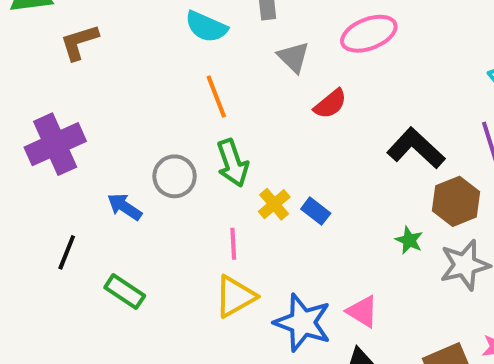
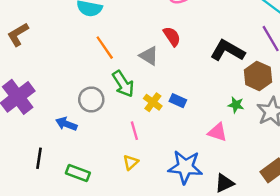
gray triangle: (293, 57) -> (149, 56), moved
red semicircle: (330, 104) -> (172, 36), turned -72
yellow triangle: (235, 296) -> (131, 162), moved, size x0.6
pink triangle: (362, 311) -> (217, 132), moved

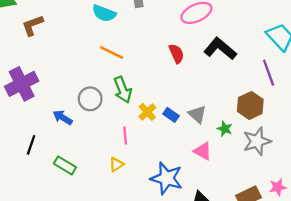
orange line: (105, 48) -> (112, 53), turned -40
black L-shape: (228, 51) -> (220, 49), moved
gray triangle: (149, 56) -> (197, 114), moved

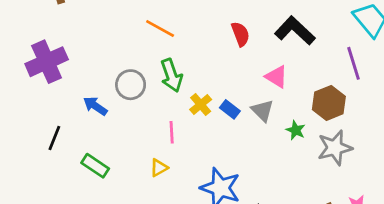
pink triangle: (203, 151) -> (277, 77), moved

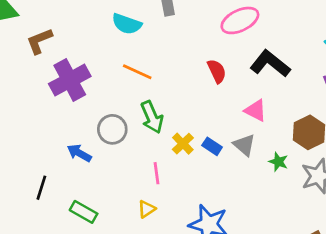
purple cross: (47, 62) -> (70, 80), moved

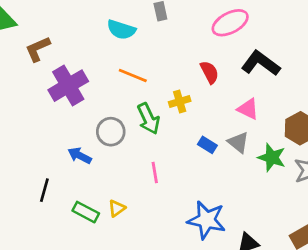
yellow cross: (183, 144) -> (180, 101), moved, turned 30
green star: (278, 162) -> (272, 158), size x1.5
yellow triangle: (147, 209) -> (117, 208), moved

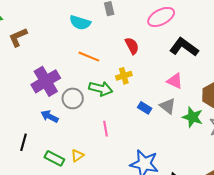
red semicircle: (209, 72) -> (132, 46), moved
purple cross: (68, 86) -> (46, 81), moved
green arrow: (149, 119) -> (101, 89), turned -50

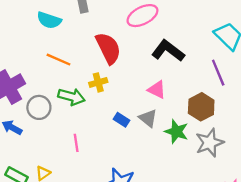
red semicircle: (132, 46) -> (108, 48), size x1.6

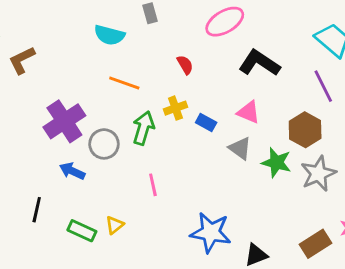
red semicircle: (108, 48) -> (185, 65), size x0.5
green arrow: (71, 97) -> (143, 128), turned -85
blue rectangle: (121, 120) -> (206, 123), moved

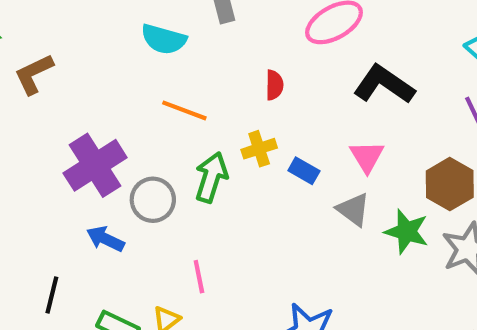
red semicircle: (185, 65) -> (274, 85), turned 30
pink triangle: (249, 112) -> (367, 157), turned 35
pink line: (153, 185) -> (199, 277), moved

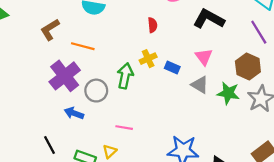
brown L-shape: (34, 74) -> (50, 30), moved
orange line: (184, 110) -> (83, 46), moved
pink line: (199, 277) -> (124, 128), turned -63
black line: (52, 295) -> (50, 145), turned -36

